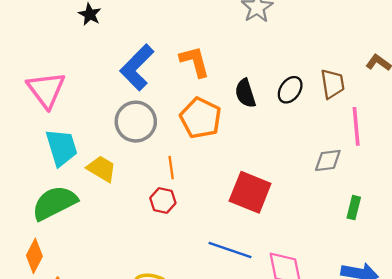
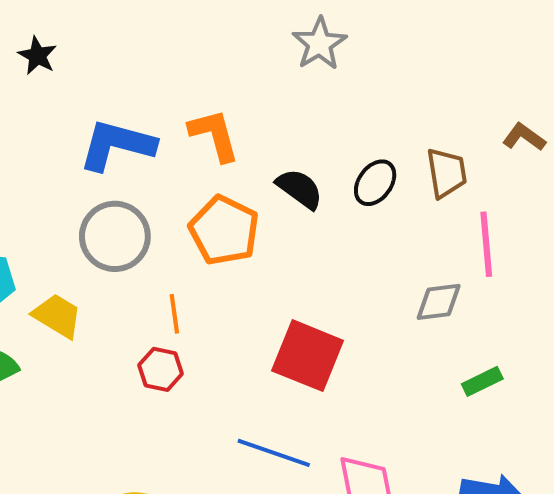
blue L-shape: (137, 67) -> (117, 145), turned 60
black semicircle: (245, 93) -> (300, 189), turned 144
green rectangle: (354, 208) -> (482, 381), turned 50

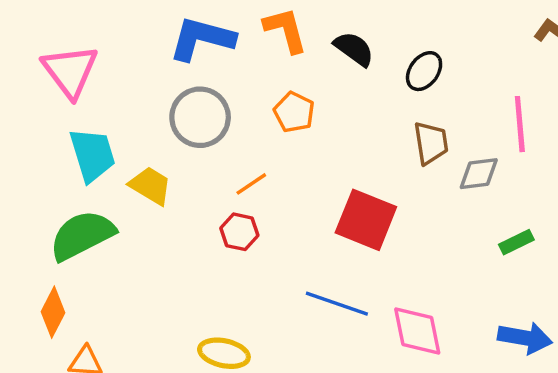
brown trapezoid: (447, 173) -> (431, 143), moved
black semicircle: (300, 189) -> (354, 49), moved
orange pentagon: (224, 230) -> (294, 112), size x0.7
orange line: (174, 314) -> (251, 184), turned 64

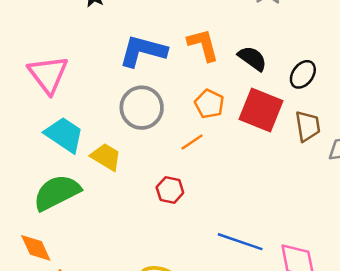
cyan trapezoid: (92, 155) -> (64, 135), turned -39
orange line: (251, 184) -> (192, 142), moved
red square: (366, 220) -> (261, 110), moved
orange diamond: (53, 312) -> (36, 248), turned -52

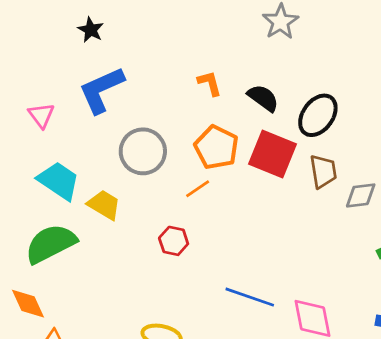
orange L-shape: (203, 45) -> (210, 83), size x0.7
blue L-shape: (143, 51) -> (101, 90), moved, turned -39
pink triangle: (48, 74) -> (41, 115), size x0.6
black ellipse: (303, 74) -> (318, 115), size x1.4
orange pentagon: (209, 104) -> (216, 147), size x1.4

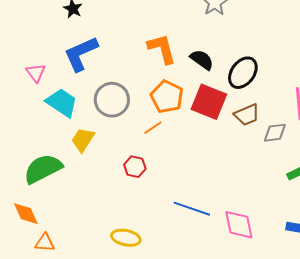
orange L-shape: (210, 83) -> (162, 49), size x1.6
brown trapezoid: (323, 171) -> (247, 115), turned 76
cyan trapezoid: (59, 181) -> (62, 103), moved
yellow trapezoid: (104, 205) -> (83, 140), turned -88

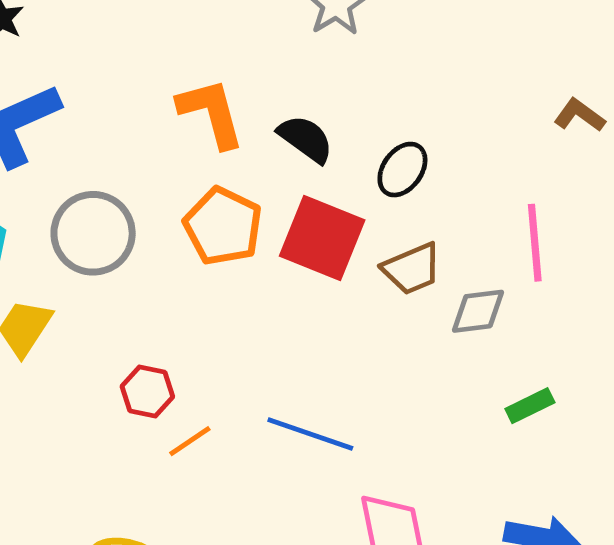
black ellipse: (243, 73) -> (402, 170), size x0.7
orange line: (153, 128) -> (190, 441), moved
blue line: (192, 209) -> (310, 434), moved

